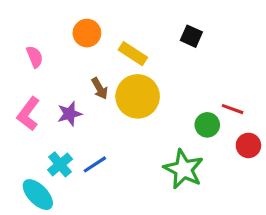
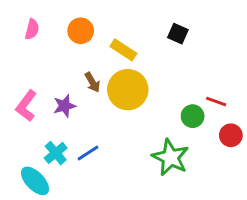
pink semicircle: (35, 57) -> (32, 29), moved, turned 36

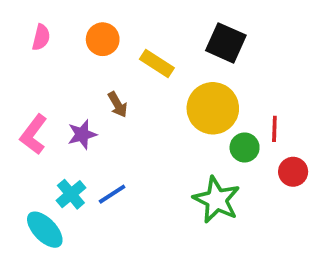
black square: (178, 34) -> (226, 43), size x1.5
yellow circle: (128, 90) -> (213, 108), moved
red line: (216, 101) -> (274, 129), turned 72

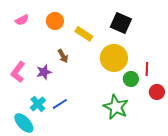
pink semicircle: (41, 37) -> (22, 20), turned 48

